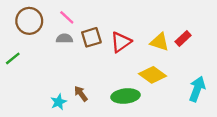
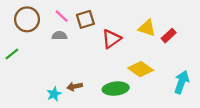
brown square: (91, 37) -> (85, 19), moved
yellow triangle: (160, 42) -> (147, 28), moved
brown arrow: (81, 94) -> (75, 86), turned -64

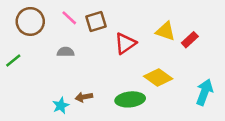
gray semicircle: (59, 36) -> (66, 52), moved

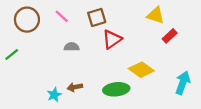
brown square: (96, 21) -> (97, 17), moved
yellow triangle: (165, 31) -> (155, 15), moved
gray semicircle: (66, 52) -> (72, 47), moved

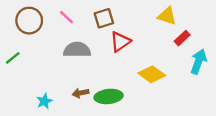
gray semicircle: (72, 47) -> (77, 50), size x1.6
cyan arrow: (183, 83) -> (198, 61), moved
green ellipse: (116, 89) -> (109, 96), moved
cyan star: (54, 95) -> (44, 101), moved

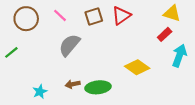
yellow triangle: (167, 16) -> (172, 13), moved
red triangle: (120, 42) -> (121, 15), moved
gray semicircle: (77, 50) -> (69, 45), turned -50

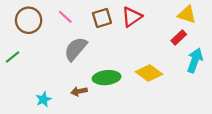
green ellipse: (98, 87) -> (107, 78), moved

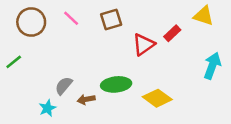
red triangle: (132, 17) -> (144, 44), moved
red rectangle: (179, 37) -> (172, 33), moved
gray semicircle: (76, 49) -> (64, 86), moved, size x0.7
yellow diamond: (149, 73) -> (157, 98), moved

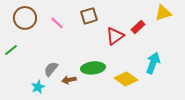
yellow triangle: (203, 16) -> (163, 13), turned -36
pink line: (71, 18) -> (57, 23), moved
cyan arrow: (212, 66) -> (153, 63), moved

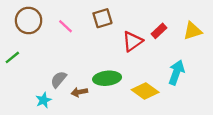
yellow triangle: (163, 13) -> (193, 31), moved

